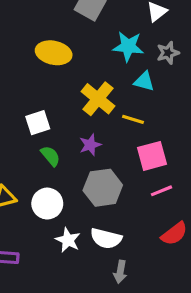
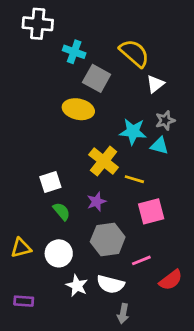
cyan star: (128, 46) -> (133, 132), moved
yellow ellipse: (54, 53) -> (78, 109), moved
cyan triangle: (144, 81) -> (160, 146), moved
pink line: (162, 191) -> (141, 260), moved

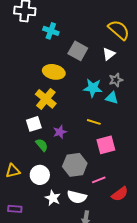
yellow semicircle: (134, 53) -> (119, 30), moved
gray square: (97, 78) -> (78, 51), moved
yellow cross: (104, 161) -> (46, 99), moved
purple star: (97, 202) -> (60, 132), moved

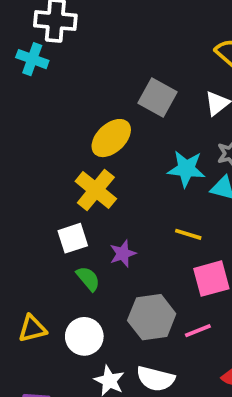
cyan cross: (51, 31) -> (32, 59), moved
yellow ellipse: (54, 72) -> (111, 138), turned -55
pink line: (99, 180) -> (198, 331), moved

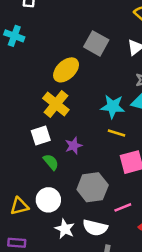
cyan cross: (32, 59) -> (14, 36), moved
cyan star: (186, 169) -> (113, 107), moved
yellow triangle: (32, 329) -> (19, 206), moved
pink line: (198, 331) -> (123, 207), moved

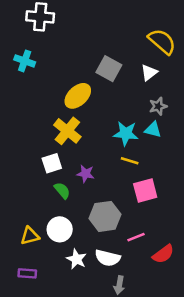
purple star: (74, 146) -> (86, 174), turned 30

